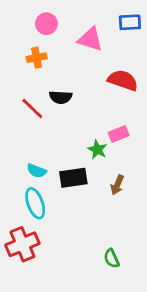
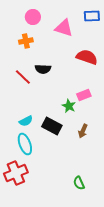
cyan semicircle: (37, 171) -> (26, 121), turned -48
black rectangle: (73, 178) -> (52, 126), turned 36

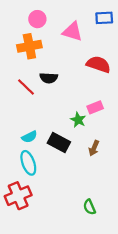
orange cross: (26, 41) -> (29, 46), size x1.5

